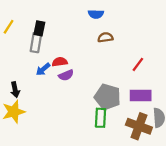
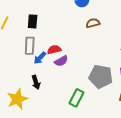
gray rectangle: (36, 43) -> (30, 46), moved
black arrow: (15, 90) -> (36, 82), moved
green rectangle: (101, 118) -> (77, 98), moved, turned 30

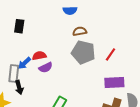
gray rectangle: (30, 46) -> (14, 74), moved
gray pentagon: (101, 77) -> (83, 52), moved

